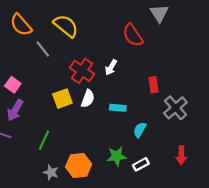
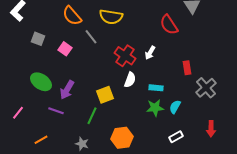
yellow semicircle: (66, 26) -> (111, 17), turned 150
pink square: (13, 85) -> (65, 49), moved
yellow square: (62, 99) -> (105, 95), moved
green star: (117, 156) -> (155, 108), moved
gray star: (51, 172) -> (82, 144), moved

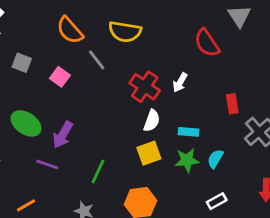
yellow square: (105, 95) -> (149, 153), moved

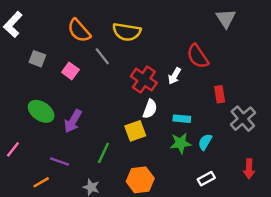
red semicircle: (207, 43) -> (198, 56), moved
yellow square: (149, 153) -> (135, 131), moved
purple line: (47, 164) -> (59, 161), moved

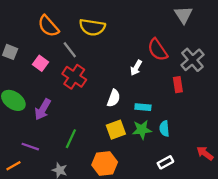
red cross: (144, 80) -> (74, 77), moved
gray cross: (243, 119) -> (192, 60), moved
yellow square: (135, 131) -> (116, 130), moved
cyan semicircle: (205, 142) -> (164, 129), turned -35
red arrow: (249, 169) -> (205, 153), turned 126

